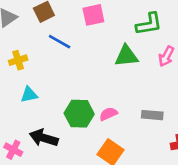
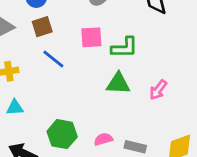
green L-shape: (149, 24) -> (125, 48), moved
pink semicircle: (108, 114) -> (103, 139), moved

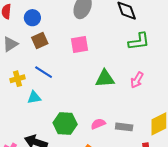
green L-shape: (125, 48) -> (139, 41), moved
blue line: (53, 59) -> (44, 72), moved
cyan triangle: (15, 107) -> (34, 97), moved

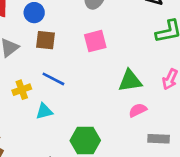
brown square: (40, 41) -> (46, 40), turned 35
pink semicircle: (98, 124) -> (138, 110), moved

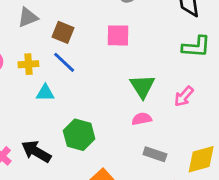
brown square: (46, 40) -> (63, 32), moved
green triangle: (130, 81) -> (142, 86), turned 50

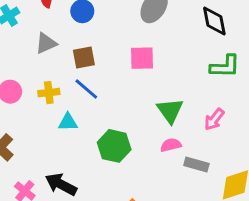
brown square: (63, 32) -> (84, 58), turned -30
green hexagon: (79, 135) -> (114, 146), moved
gray rectangle: (155, 154) -> (196, 165), moved

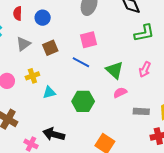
blue line: (86, 89) -> (81, 62), moved
gray rectangle: (196, 165) -> (141, 111), moved

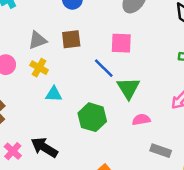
gray triangle: (23, 44) -> (37, 40), moved
green triangle: (115, 70) -> (128, 88), moved
yellow cross: (32, 76) -> (39, 68), turned 32

